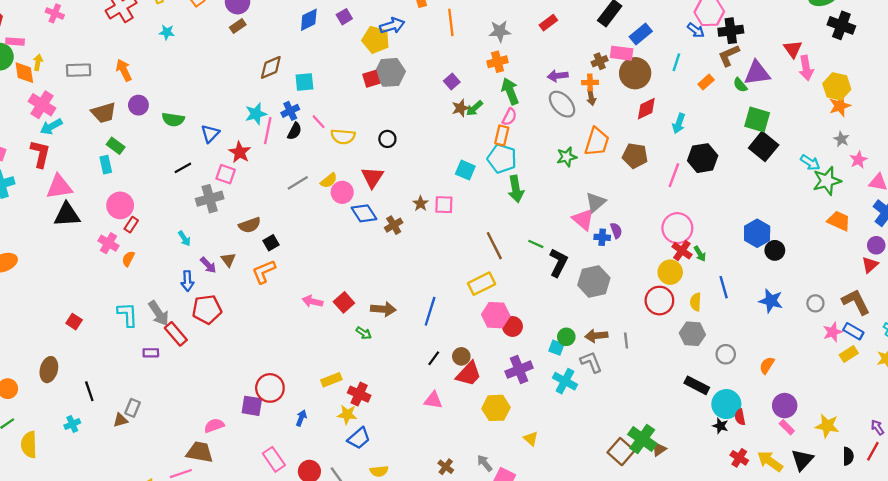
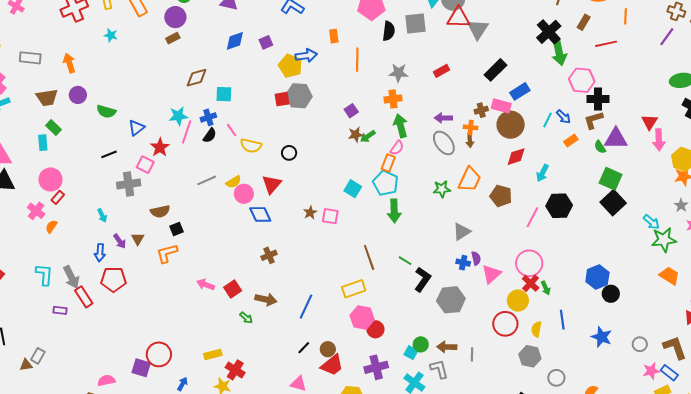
blue arrow: (696, 30) -> (563, 117), moved
pink triangle: (583, 219) -> (491, 274), moved, turned 30
brown cross: (394, 225) -> (269, 255), moved

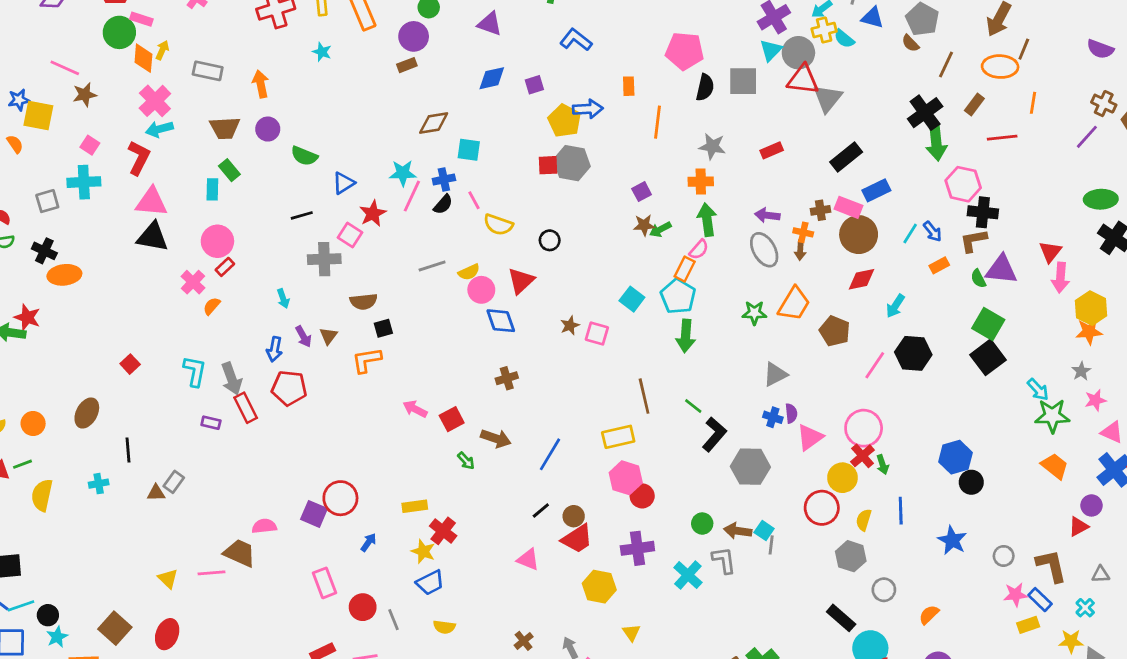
cyan square: (411, 353) -> (764, 530), moved

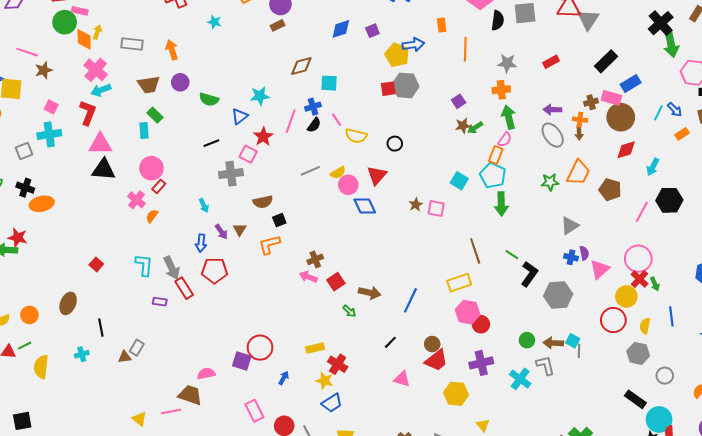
cyan star: (403, 173) -> (260, 96), moved
brown cross: (507, 378) -> (315, 259), moved
black line: (541, 510) -> (390, 342), moved

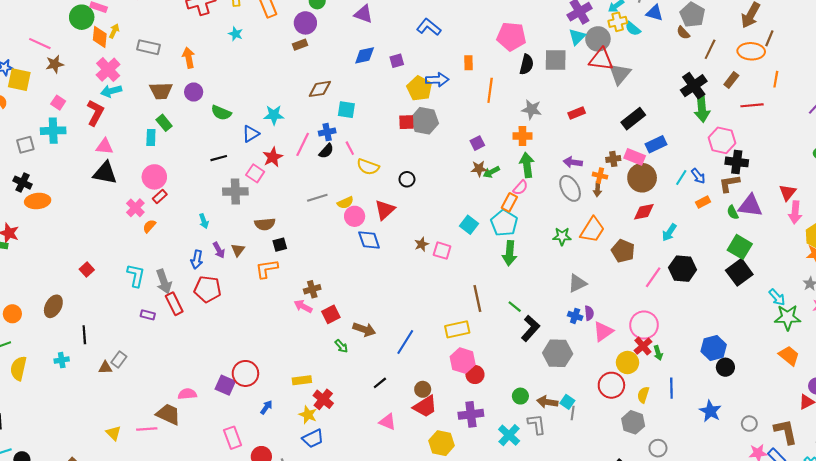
pink triangle: (100, 144) -> (105, 146), size x0.7

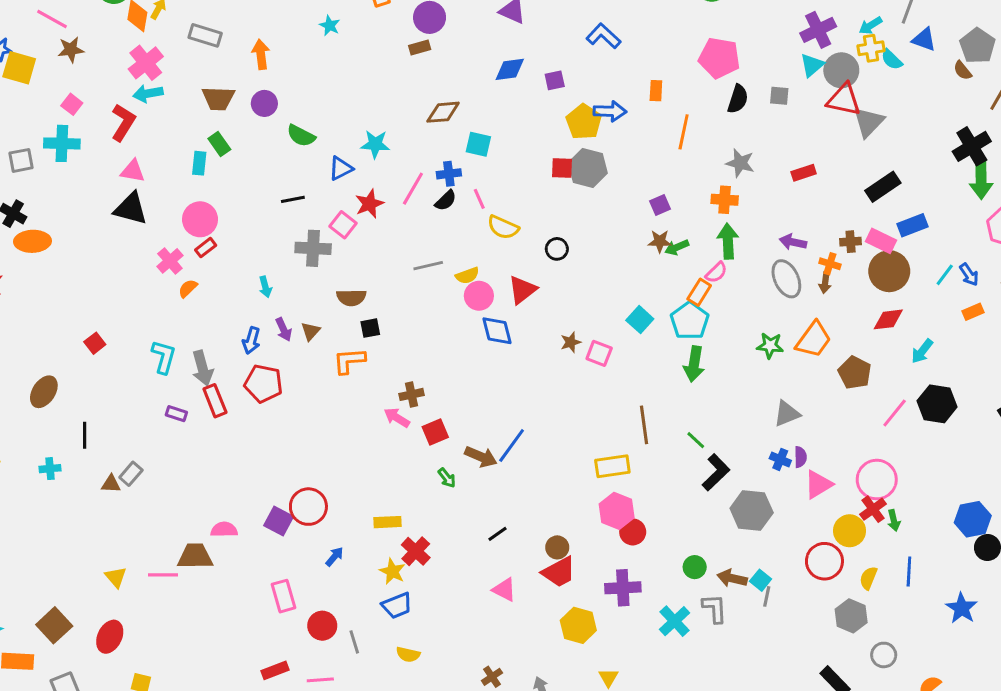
gray square: (556, 60) -> (779, 96), size x0.6
blue line: (405, 342) -> (512, 445), moved
brown trapezoid: (168, 414) -> (195, 556), turned -30

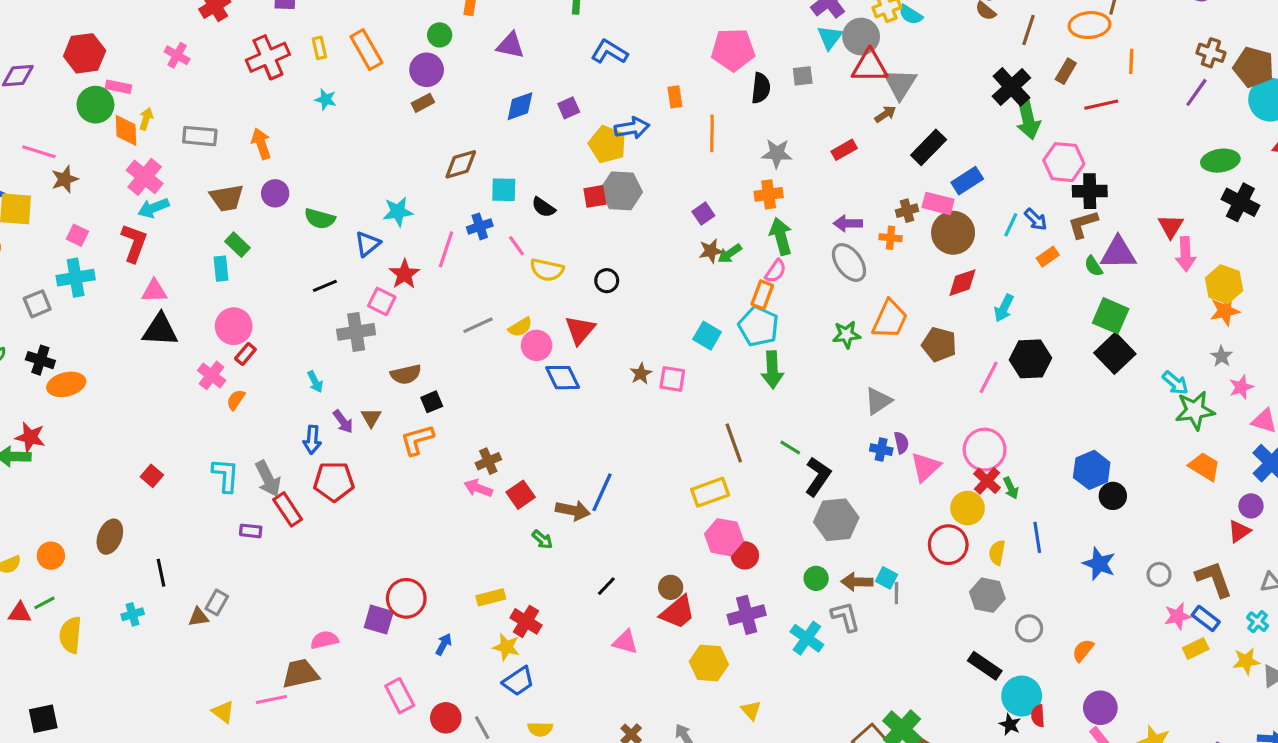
black semicircle: (446, 201) -> (543, 207), moved, turned 90
brown arrow: (825, 283) -> (885, 114), moved, turned -120
gray hexagon: (752, 510) -> (836, 520), moved

